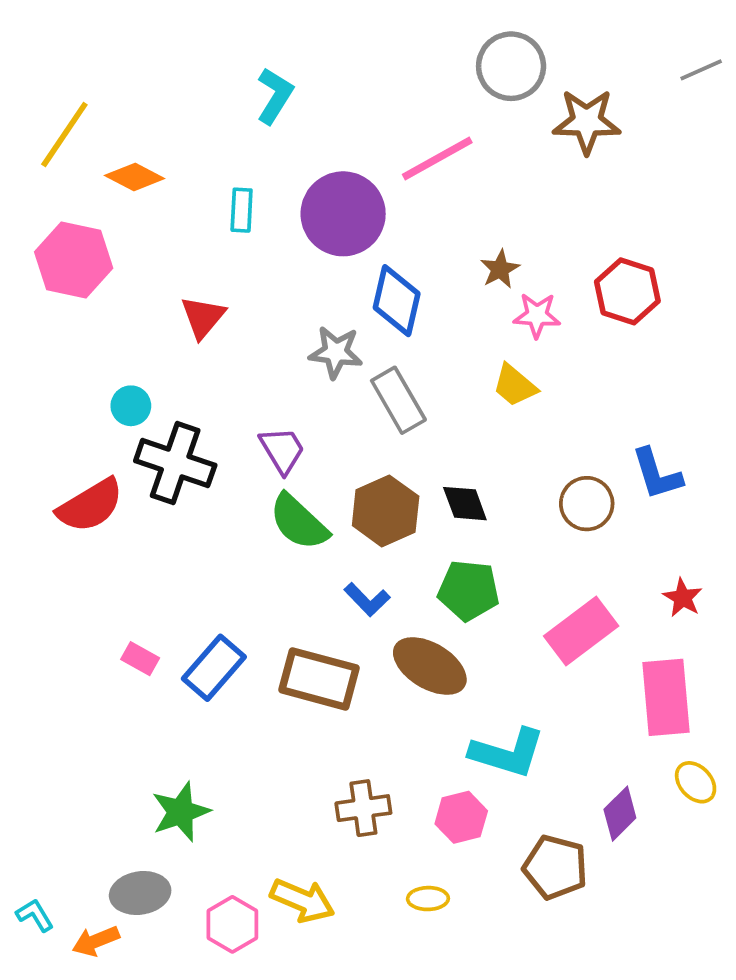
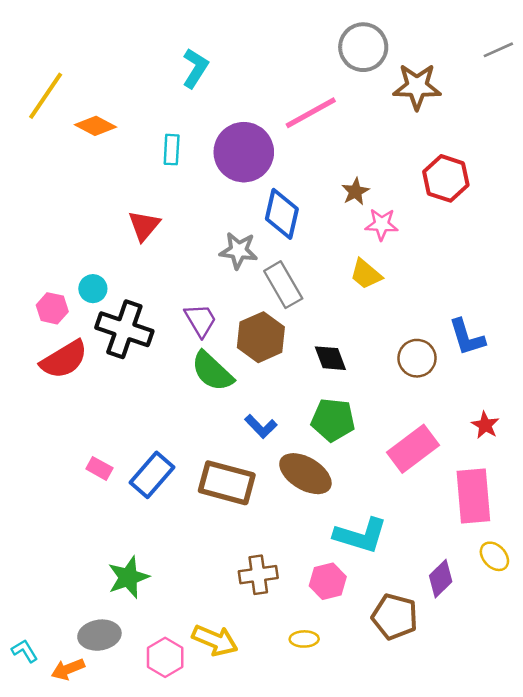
pink hexagon: (74, 260) -> (52, 308), moved, size x0.6
red hexagon: (627, 291) -> (446, 178), moved
brown hexagon: (386, 511) -> (261, 337), moved

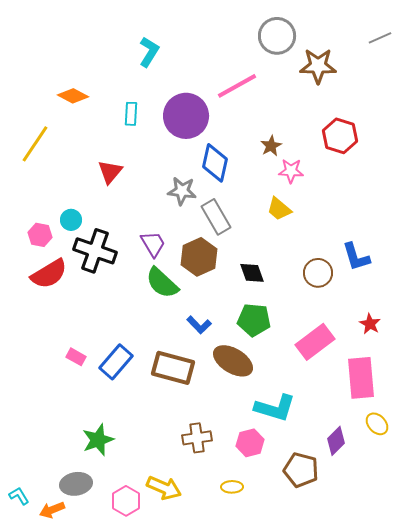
yellow line: (46, 96) -> (35, 144), moved

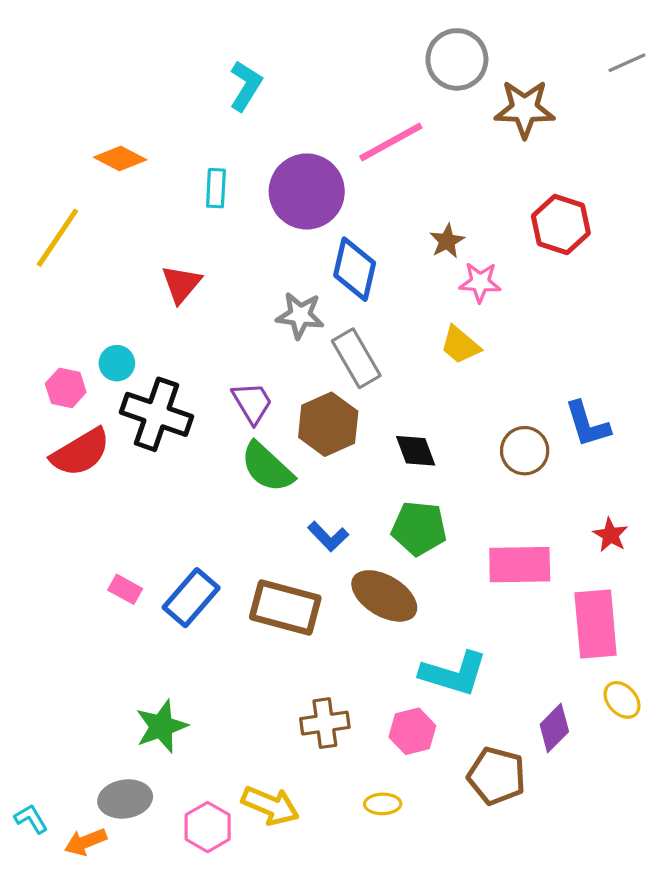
pink rectangle: (315, 342) -> (520, 565), turned 36

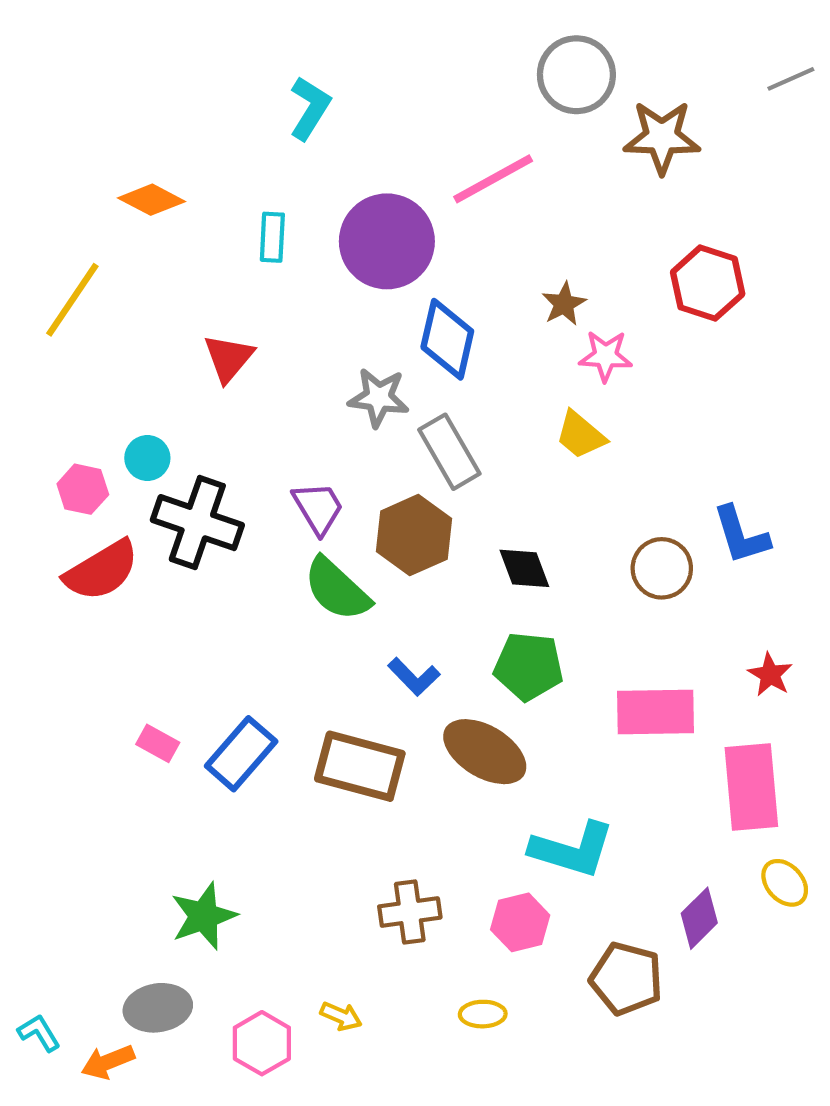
yellow arrow: (270, 806) -> (341, 1016), size x0.6

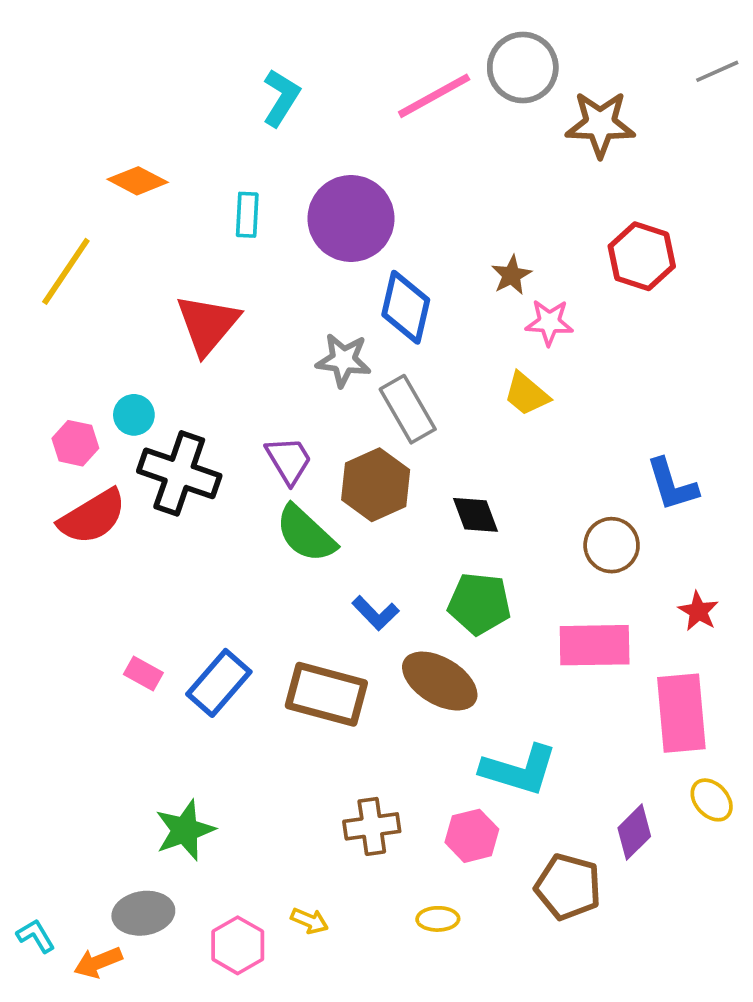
pink line: (493, 179) -> (434, 96), moved
red triangle: (229, 358) -> (208, 324), size x1.4
brown circle: (662, 568) -> (612, 545), moved

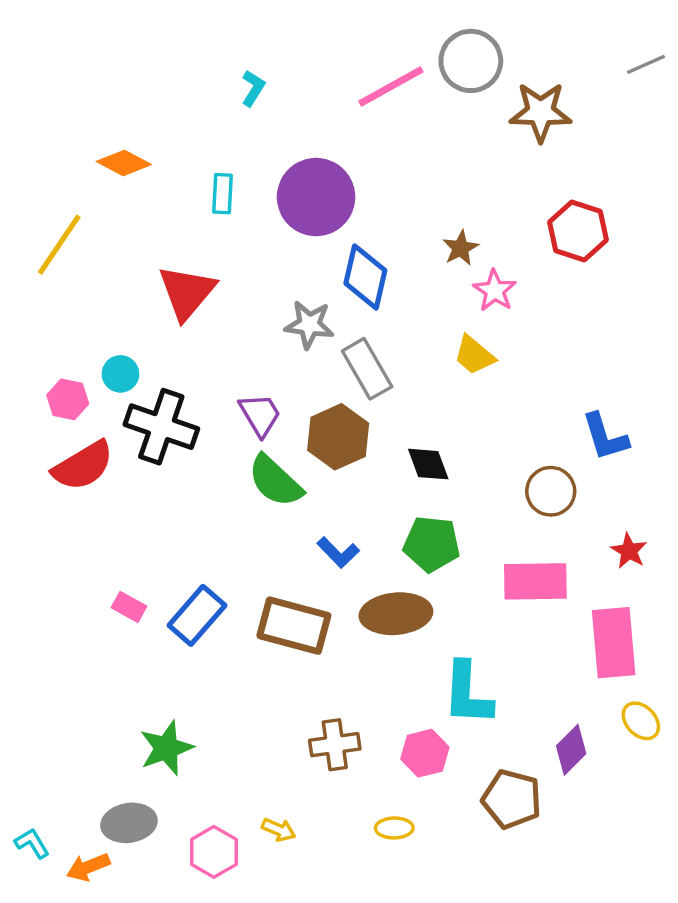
cyan L-shape: (281, 98) -> (253, 88), size x0.7
pink star: (549, 322) -> (495, 291), turned 30
brown ellipse: (440, 681) -> (396, 614), turned -36
cyan L-shape: (519, 770) -> (467, 694), turned 76

